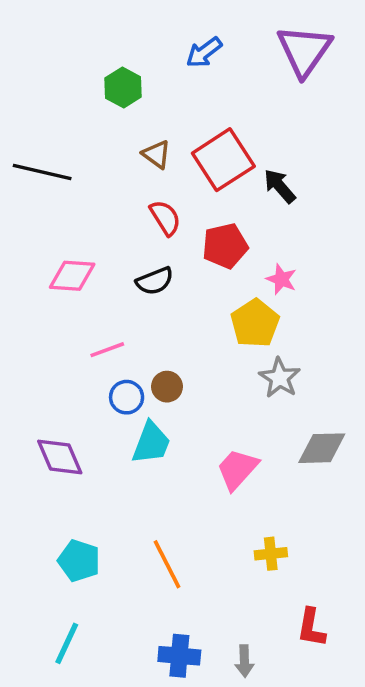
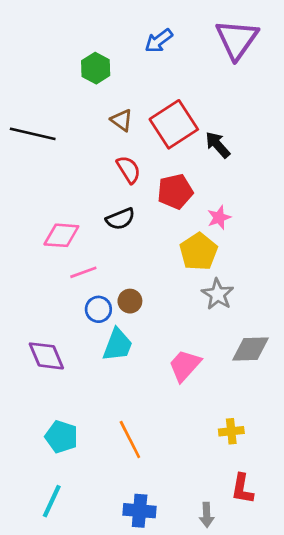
pink diamond: (72, 276) -> (61, 235), moved
pink star: (281, 279) -> (219, 217), turned 30
yellow cross: (271, 554) -> (231, 431), moved
gray arrow: (244, 661) -> (207, 515), moved

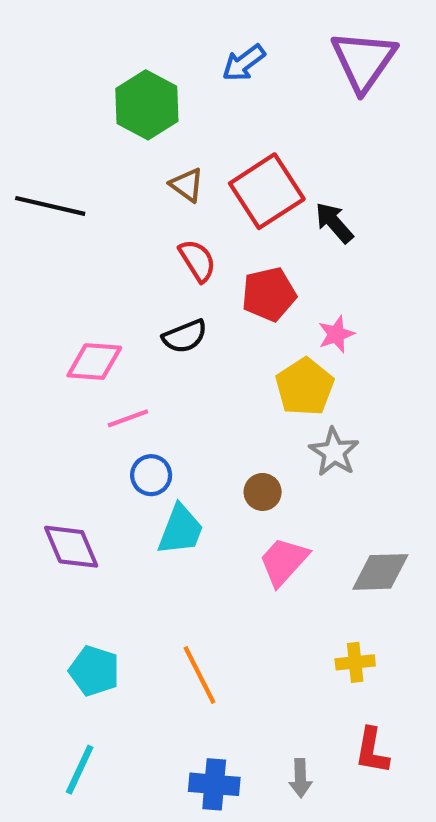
green hexagon: (96, 68) -> (147, 105), size x1.4
brown circle: (130, 301) -> (263, 492), moved
gray diamond: (251, 349) -> (380, 572), moved
gray arrow: (207, 515) -> (300, 778), moved

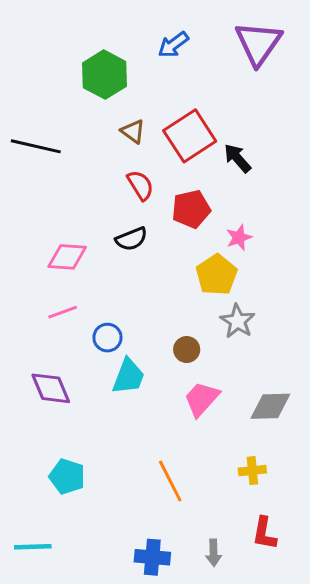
pink line: (128, 418) -> (63, 312), moved
orange line: (199, 675) -> (170, 481), moved
cyan line: (80, 770) -> (33, 547), moved, turned 63

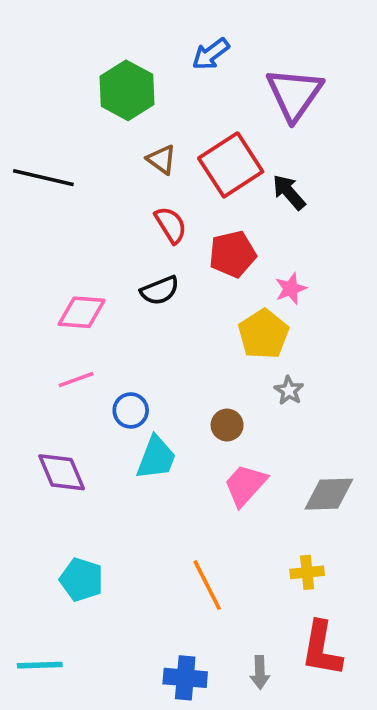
purple triangle: (258, 43) -> (294, 94), moved
gray star: (237, 321) -> (289, 390), size x0.7
red L-shape: (264, 533) -> (322, 649), size x1.4

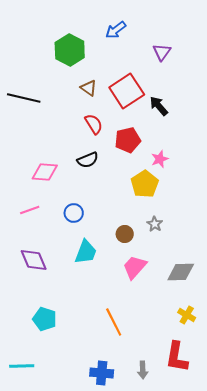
purple triangle: (294, 94) -> (162, 52), size x0.6
pink line: (76, 380) -> (30, 210), moved
gray star: (289, 390) -> (155, 224), moved
blue circle: (131, 410) -> (74, 213), moved
yellow cross: (307, 572) -> (187, 315), moved, turned 36

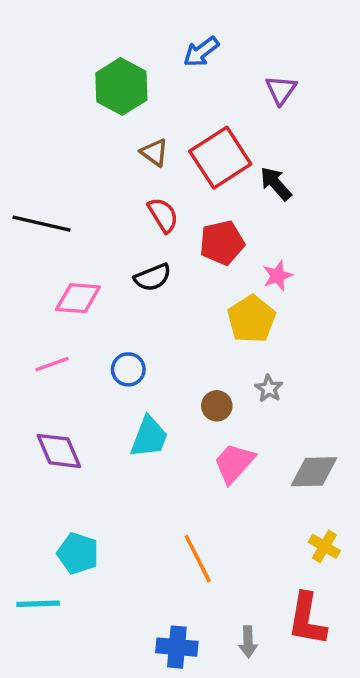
black line: (24, 98) -> (42, 224), moved
cyan line: (22, 366) -> (38, 604), moved

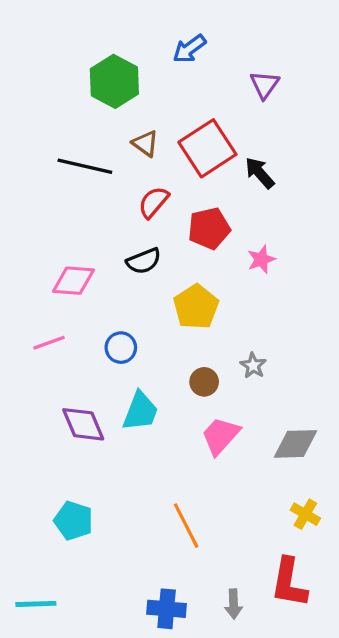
red semicircle: (163, 215) -> (153, 202), turned -108
black line: (42, 224) -> (85, 166), moved
yellow pentagon: (252, 319) -> (196, 307), moved
purple diamond: (59, 451) -> (83, 424), moved
cyan line: (38, 604) -> (36, 604), moved

